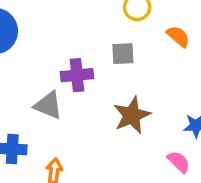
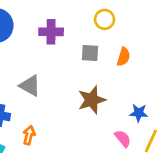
orange semicircle: (178, 36) -> (124, 57), moved, turned 60
purple cross: (77, 75) -> (51, 32), moved

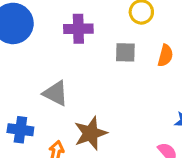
brown star: (92, 100) -> (91, 133), moved

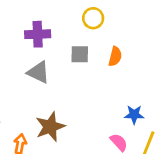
gray triangle: (56, 93) -> (38, 72), moved

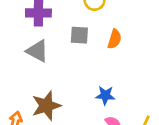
blue star: (134, 115) -> (105, 95), moved

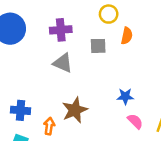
orange semicircle: (115, 39) -> (127, 36), moved

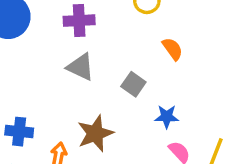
orange semicircle: (127, 36) -> (173, 49), moved, turned -49
gray square: (98, 46) -> (133, 84), moved, turned 35

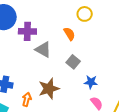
purple cross: (79, 21) -> (27, 31), moved
orange semicircle: (173, 49) -> (69, 34), moved

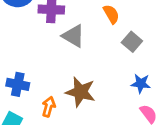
gray square: (73, 62) -> (132, 42), moved
brown star: (49, 89) -> (80, 92), turned 30

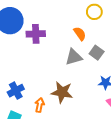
gray triangle: (73, 36) -> (74, 57), moved, turned -42
blue cross: (18, 84) -> (16, 91), turned -35

